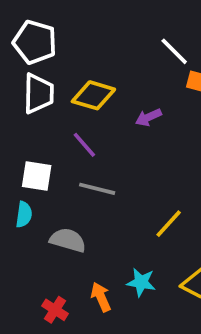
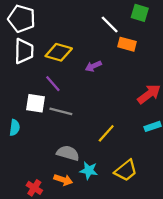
white square: (37, 176) -> (35, 103), moved
gray semicircle: (68, 240) -> (68, 153), moved
orange arrow: (101, 297) -> (63, 180), turned 132

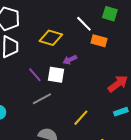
yellow diamond: (59, 52) -> (51, 38), moved
white square: (35, 103) -> (56, 75), moved
gray line: (61, 111) -> (42, 99), turned -42

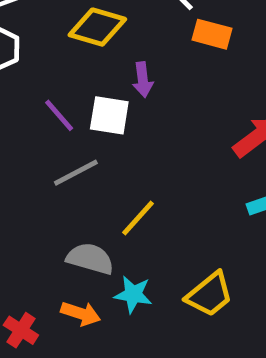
purple arrow: (70, 60) -> (143, 80), turned -72
yellow line: (81, 118) -> (138, 218), moved

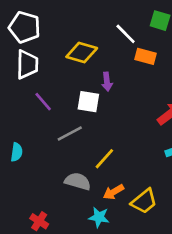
purple line: (59, 115) -> (43, 102), moved
cyan star: (133, 294) -> (99, 217), moved
orange arrow: (81, 313) -> (114, 192), moved, turned 132

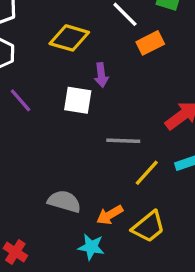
orange rectangle: (145, 56) -> (150, 43), turned -42
gray line: (70, 134) -> (123, 141), moved, turned 30
yellow line: (104, 159) -> (147, 173), moved

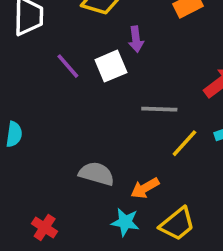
purple line: (20, 100) -> (68, 66), moved
white square: (78, 100) -> (111, 66), turned -32
yellow trapezoid: (149, 227) -> (177, 224), moved

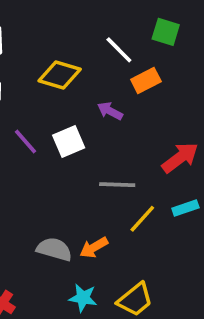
purple arrow: (136, 39) -> (110, 111), moved, turned 125
orange arrow: (145, 188) -> (94, 248), moved

